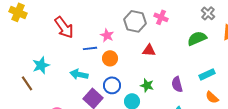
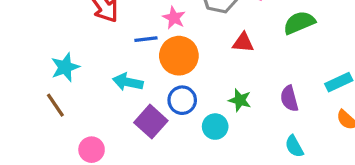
green semicircle: (197, 38) -> (299, 23), moved
orange circle: (110, 58) -> (179, 56), size x1.5
brown line: (27, 83) -> (55, 105), moved

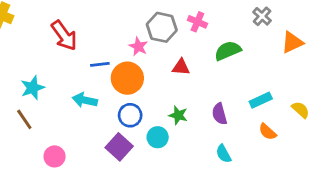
pink star: (174, 18) -> (138, 47), moved
purple square: (151, 122) -> (119, 147), moved

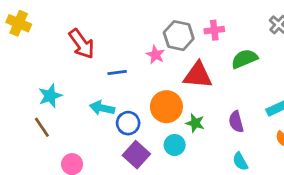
pink cross: (197, 22) -> (214, 30), turned -30
red triangle: (181, 67) -> (198, 75), size x1.6
orange circle: (127, 78) -> (166, 107), moved
blue circle: (130, 115) -> (128, 123), moved

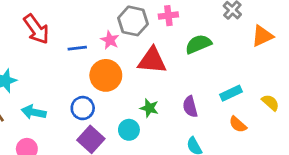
blue line: (117, 72) -> (77, 48), moved
orange circle: (166, 107) -> (106, 75), moved
cyan arrow: (102, 108) -> (34, 112), moved

